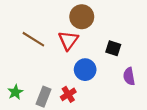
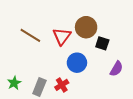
brown circle: (82, 17) -> (86, 27), moved
purple semicircle: (129, 76) -> (116, 69), turned -140

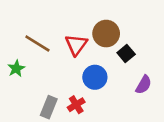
black square: (102, 43) -> (126, 53), turned 32
green star: (14, 83) -> (16, 68), moved

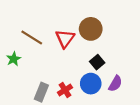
black square: (126, 53) -> (97, 62), moved
blue circle: (95, 77) -> (91, 84), moved
purple semicircle: (144, 85) -> (115, 84), moved

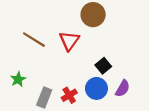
brown circle: (91, 29) -> (93, 15), moved
green star: (14, 59) -> (18, 79), moved

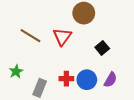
black square: (103, 66) -> (102, 48), moved
red cross: (69, 95) -> (66, 79), moved, turned 32

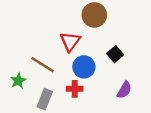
brown line: (30, 36) -> (42, 65), moved
blue circle: (87, 80) -> (84, 67), moved

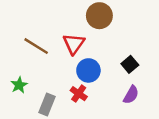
black square: (115, 54) -> (130, 64), moved
brown line: (42, 65) -> (36, 46), moved
red cross: (75, 89) -> (79, 94), turned 35

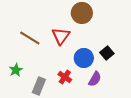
blue circle: (88, 70) -> (84, 58), moved
purple semicircle: (131, 95) -> (95, 79), moved

